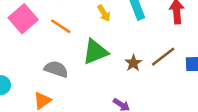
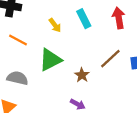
brown star: (133, 63) -> (82, 75), moved

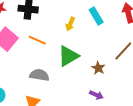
yellow arrow: (55, 25) -> (70, 24), turned 64

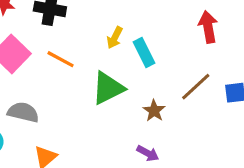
cyan rectangle: (96, 16) -> (144, 53), moved
gray semicircle: (39, 75) -> (23, 112), moved

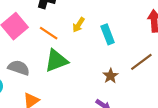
yellow arrow: (115, 38) -> (79, 25), moved
green triangle: (108, 88) -> (56, 61), moved

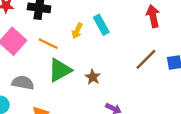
cyan rectangle: (108, 34) -> (101, 25), moved
brown star: (111, 76) -> (93, 77), moved

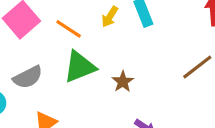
gray semicircle: (23, 83) -> (28, 77), turned 135

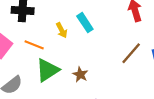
yellow arrow: (110, 17) -> (62, 30), turned -48

